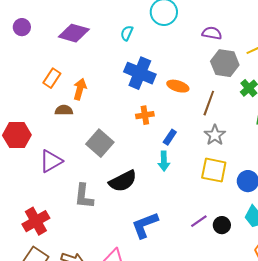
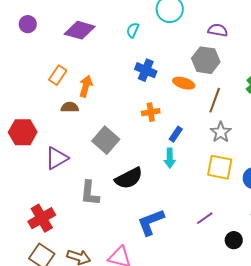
gray hexagon: (225, 63) -> (206, 60), moved
blue cross: (140, 73) -> (146, 70), size x0.7
black circle: (222, 225) -> (234, 240), moved

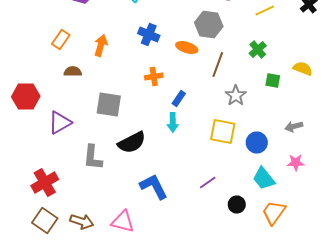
orange arrow: (86, 86) -> (101, 46), moved
gray star: (221, 132) -> (236, 96), moved
gray square: (106, 140) -> (109, 104), turned -32
blue L-shape: (151, 222) -> (154, 186), turned 84

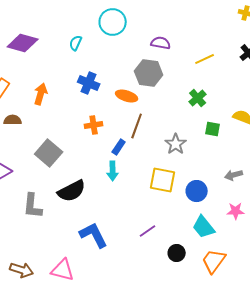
brown line: (218, 64) -> (137, 126), moved
gray square: (109, 104) -> (49, 153), turned 32

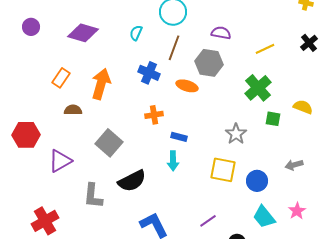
orange arrow: (41, 94) -> (101, 84), size x1.4
green cross: (198, 98) -> (258, 88), size x1.5
brown line: (137, 126) -> (174, 48), moved
blue rectangle: (119, 147) -> (179, 137), turned 70
pink star: (236, 211) -> (297, 211), moved, turned -30

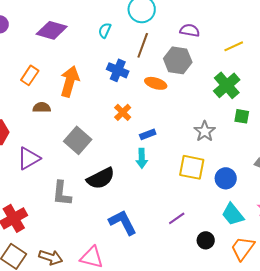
orange cross: (154, 115) -> (123, 112), turned -36
blue rectangle: (179, 137) -> (148, 134), turned -35

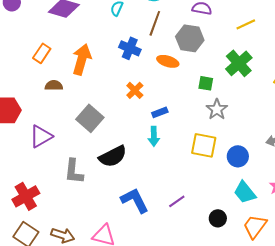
green square: (242, 116) -> (206, 83), moved
purple line: (177, 218) -> (177, 201), moved

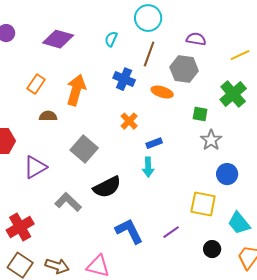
yellow square: (204, 145) -> (203, 204), moved
blue circle: (238, 156) -> (227, 174), moved
gray L-shape: (74, 171) -> (68, 202), turned 128

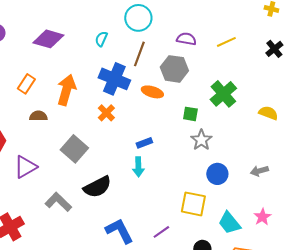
yellow line: (240, 55) -> (226, 42), moved
blue cross: (124, 79) -> (114, 79), size x1.4
orange cross: (129, 121) -> (106, 113), moved

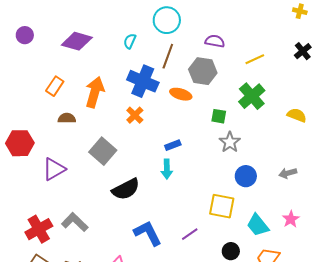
yellow line: (226, 42) -> (255, 59), moved
gray L-shape: (58, 202) -> (75, 222), moved

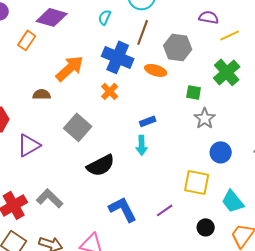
purple semicircle: (215, 41) -> (209, 17), moved
orange rectangle: (55, 86) -> (27, 40), moved
orange arrow: (95, 92) -> (70, 68), turned 32

